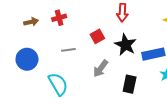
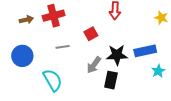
red cross: (59, 18) -> (54, 16), size x1.5
black star: (125, 45) -> (117, 55), moved, turned -30
black rectangle: (130, 84) -> (111, 80), moved

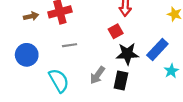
red square: (91, 34) -> (116, 31), moved
blue rectangle: (145, 51) -> (157, 49), turned -35
gray arrow: (94, 65) -> (97, 75), moved

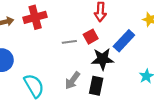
gray line: (70, 45) -> (69, 42), moved
blue rectangle: (157, 49) -> (124, 41), moved

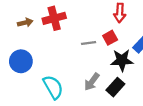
black rectangle: (96, 86) -> (115, 87), turned 30

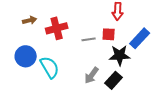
red cross: (54, 18) -> (57, 28), moved
red square: (110, 38) -> (109, 34), turned 32
cyan semicircle: (53, 87) -> (50, 67), moved

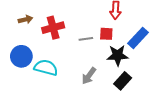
cyan semicircle: (50, 67) -> (46, 68), turned -45
black rectangle: (114, 80) -> (123, 81), moved

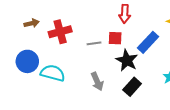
black star: (118, 55) -> (127, 60), turned 30
gray arrow: (89, 76) -> (97, 82), turned -60

